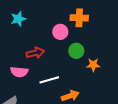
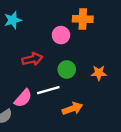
green circle: (76, 51) -> (67, 69), moved
pink semicircle: (19, 72) -> (23, 98), moved, turned -54

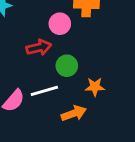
red arrow: (32, 59) -> (39, 48), moved
orange star: (99, 73) -> (95, 87), moved

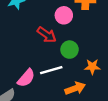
red arrow: (39, 48) -> (47, 35), turned 48

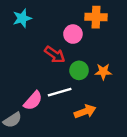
orange star: (92, 67) -> (103, 72), moved

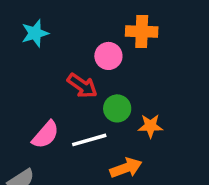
orange star: (103, 72) -> (150, 126), moved
pink semicircle: (33, 101) -> (45, 135), moved

